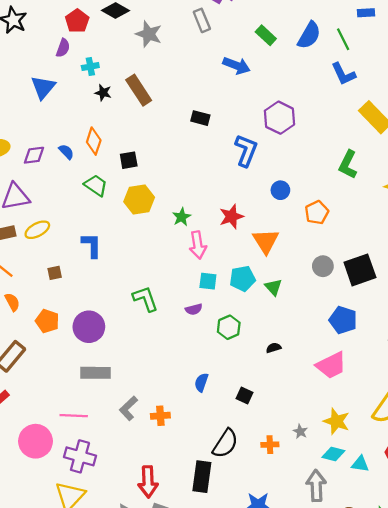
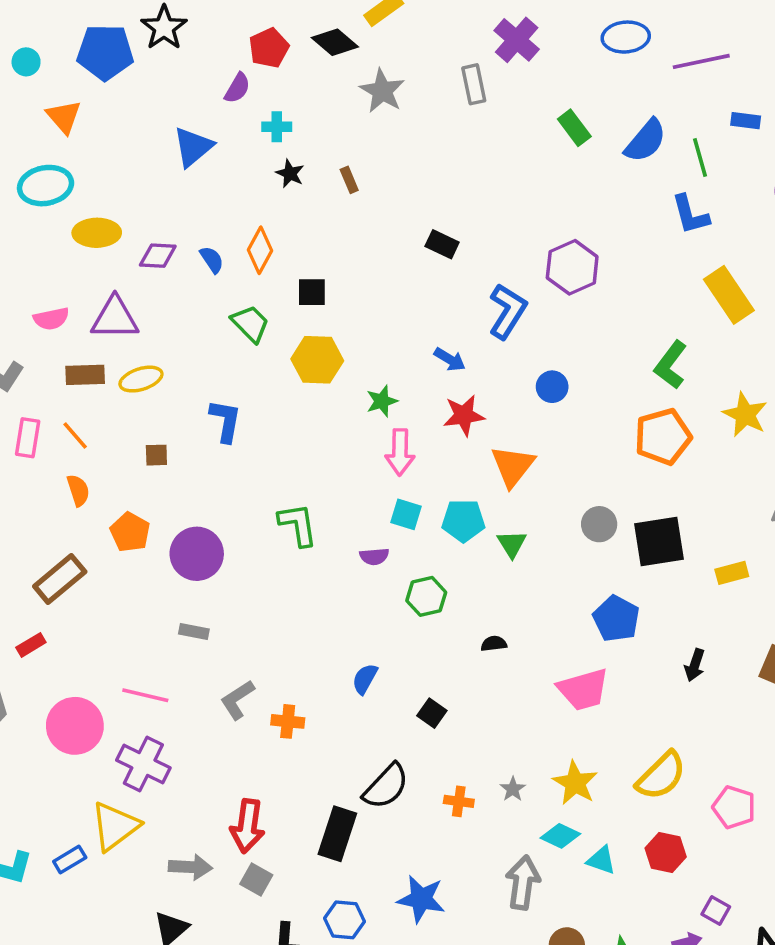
blue arrow: (237, 66) -> (450, 359), moved, size x0.7
brown rectangle: (139, 90) -> (349, 180), size x0.5
orange pentagon: (317, 212) -> (663, 437), moved, size x1.4
gray rectangle: (96, 373) -> (194, 632), size x0.6

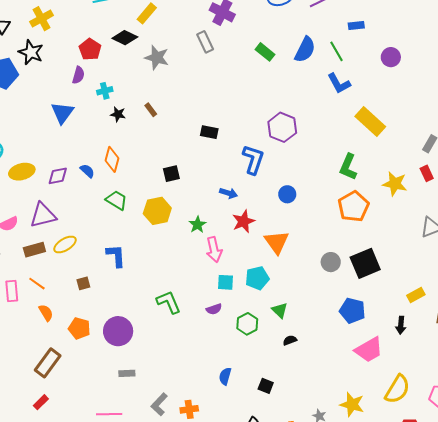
black square: (312, 292) -> (171, 174), moved
green triangle: (512, 544) -> (280, 310), moved
yellow rectangle: (732, 573) -> (416, 295), moved
pink trapezoid: (583, 689) -> (369, 350), moved

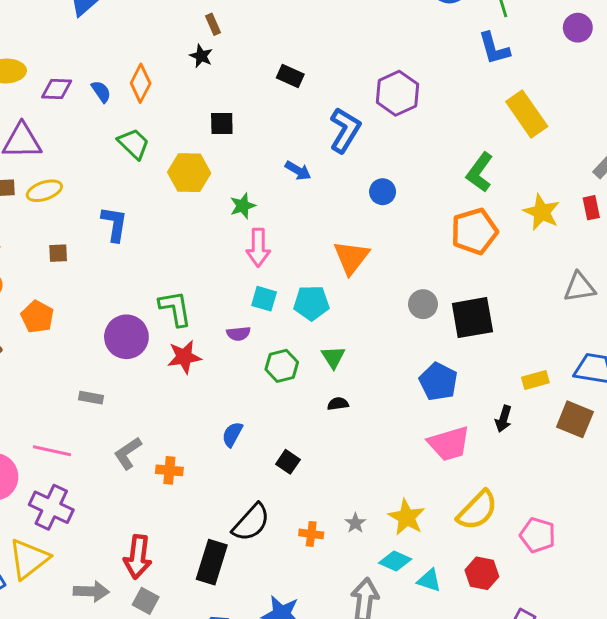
black star: (118, 114) -> (201, 56), moved
red star: (243, 221) -> (184, 357), moved
purple circle: (118, 331) -> (126, 337), moved

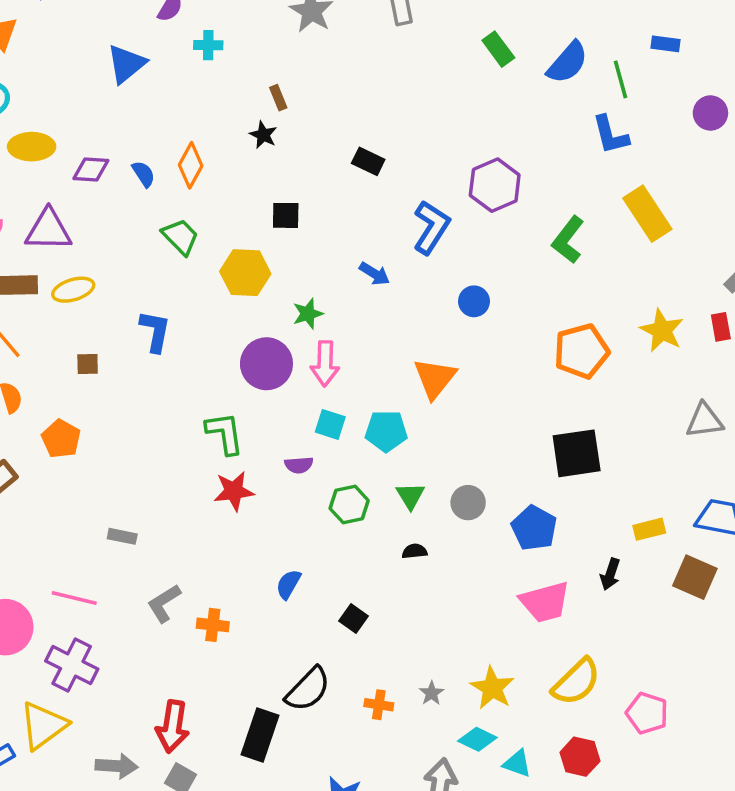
green L-shape: (480, 172) -> (568, 240), moved
gray circle: (423, 304) -> (468, 503), moved
purple circle: (126, 337) -> (266, 364), moved

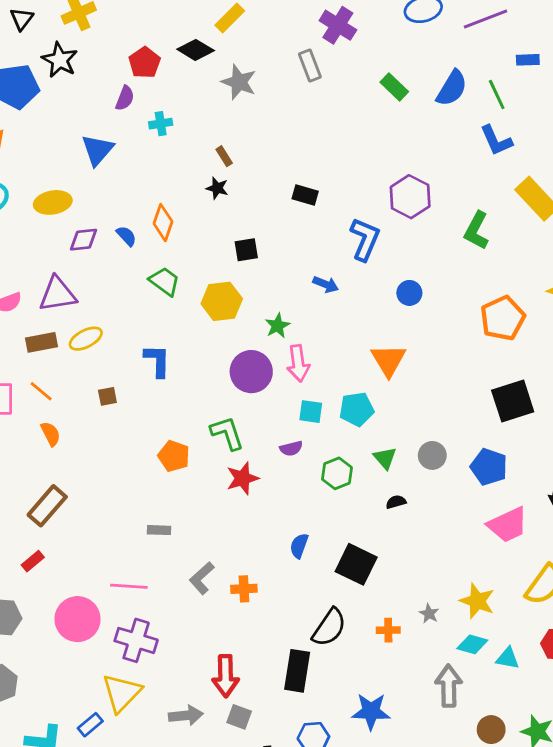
yellow ellipse: (32, 147) -> (53, 202), moved
orange pentagon: (61, 439) -> (174, 456), moved
black square: (353, 618) -> (356, 564), size x1.8

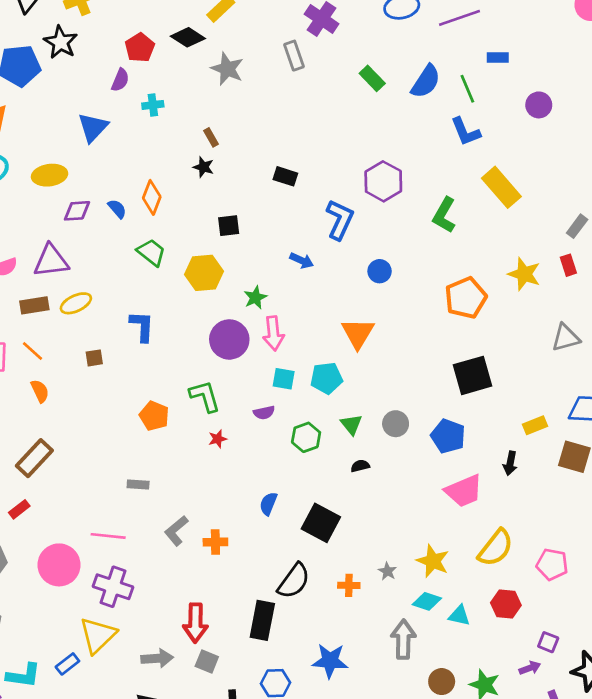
red star: (242, 478) -> (218, 439), size x0.6

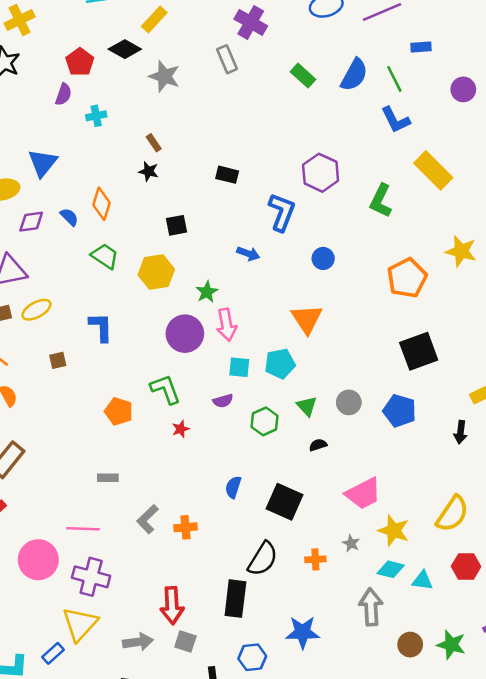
blue triangle: (93, 127) -> (43, 163), moved
pink trapezoid: (464, 491) -> (363, 493), moved

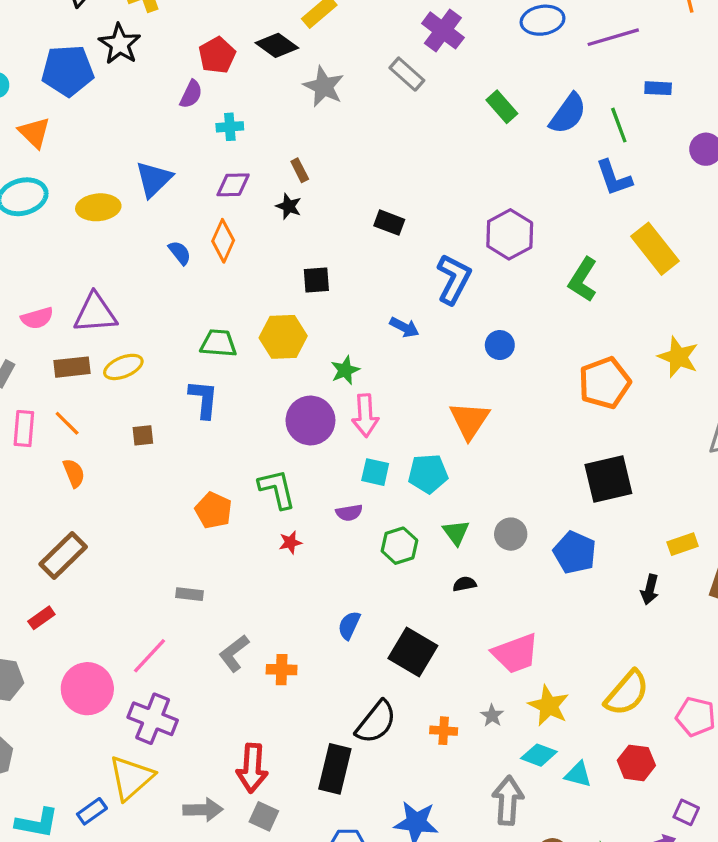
gray rectangle: (227, 59) -> (407, 74), turned -32
purple diamond: (31, 222) -> (233, 185), moved
green trapezoid: (105, 256) -> (218, 343), moved, turned -36
pink line: (83, 529) -> (150, 656), turned -56

